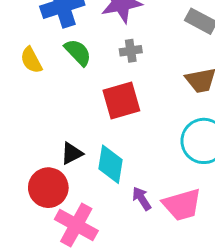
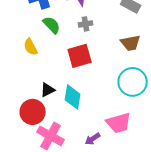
yellow semicircle: (31, 60) -> (31, 47), moved
purple arrow: (142, 199) -> (93, 139), moved, turned -91

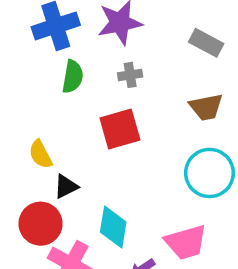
green semicircle: (52, 25) -> (73, 77), turned 54
yellow semicircle: (31, 47) -> (41, 154), moved
cyan diamond: (73, 97) -> (113, 227), moved

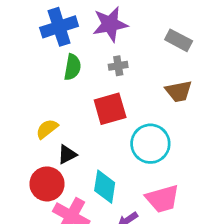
yellow semicircle: (41, 154) -> (47, 129), turned 80
cyan circle: (209, 173) -> (150, 144), moved

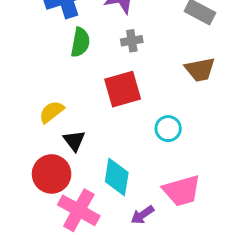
cyan circle: (150, 144) -> (168, 129), size x0.6
black triangle: (67, 154) -> (74, 141), turned -40

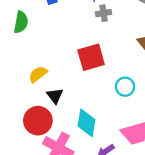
gray cross: (132, 41) -> (104, 13), moved
green semicircle: (80, 42) -> (21, 22), moved

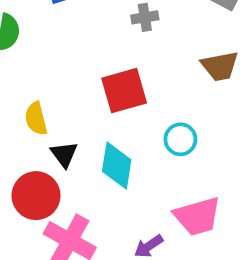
yellow semicircle: (38, 74) -> (36, 119), turned -66
cyan diamond: (87, 123) -> (117, 166), moved

